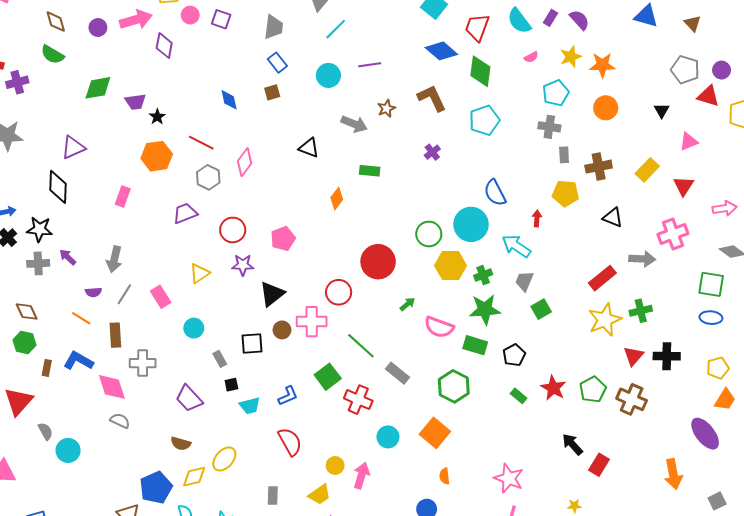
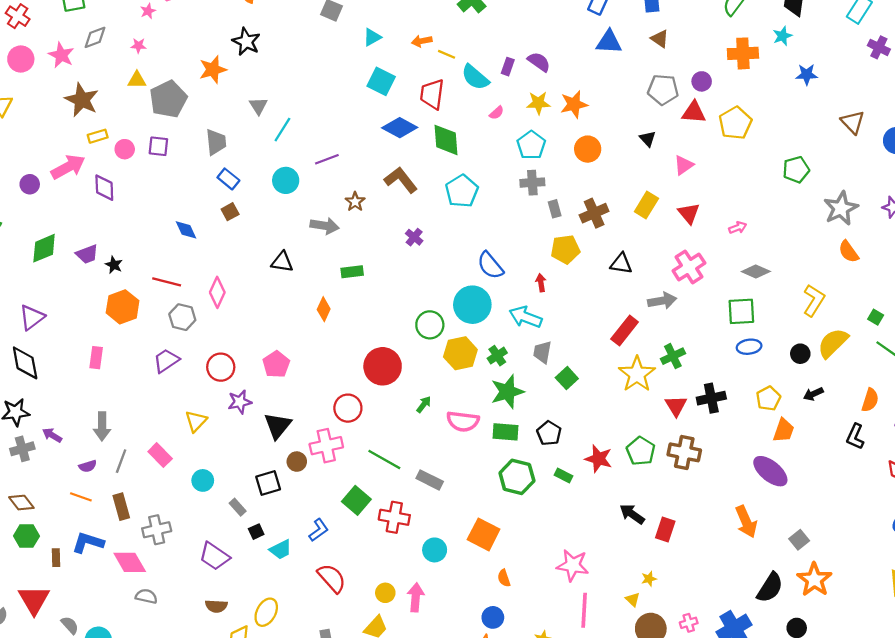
yellow star: (571, 57) -> (538, 103), turned 30
pink arrow: (725, 208) -> (738, 228), size x0.7
green hexagon: (454, 386) -> (517, 477), moved

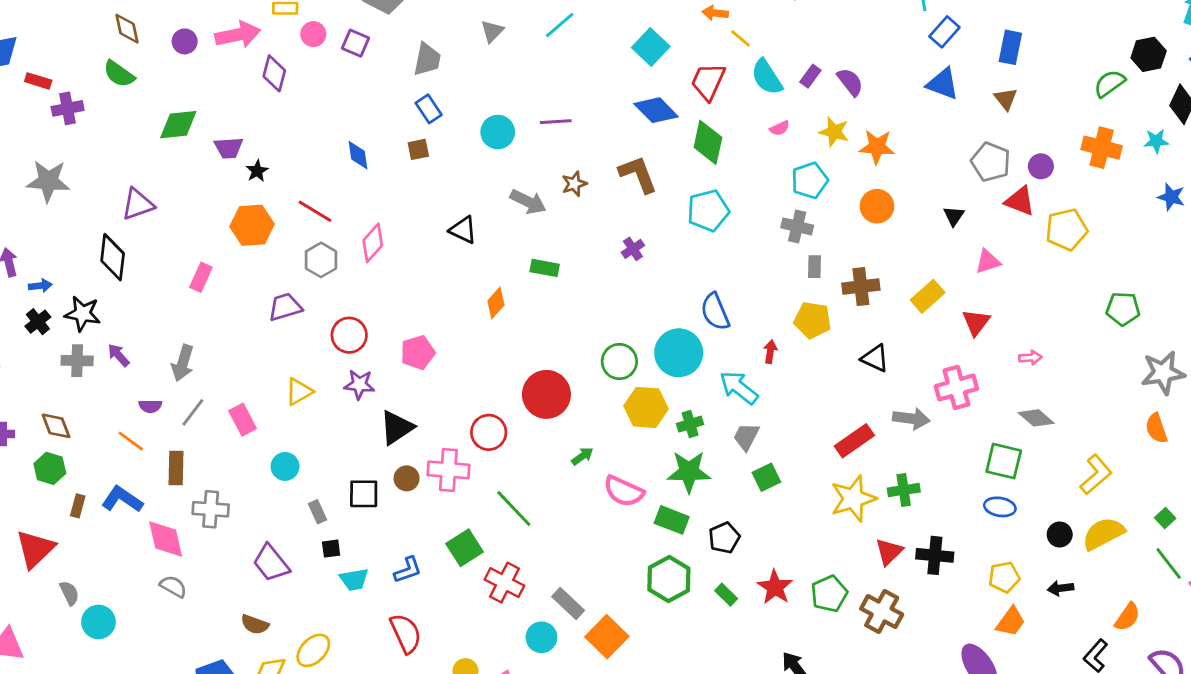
cyan line: (282, 130) -> (560, 25), moved
gray rectangle: (430, 480) -> (568, 603), moved

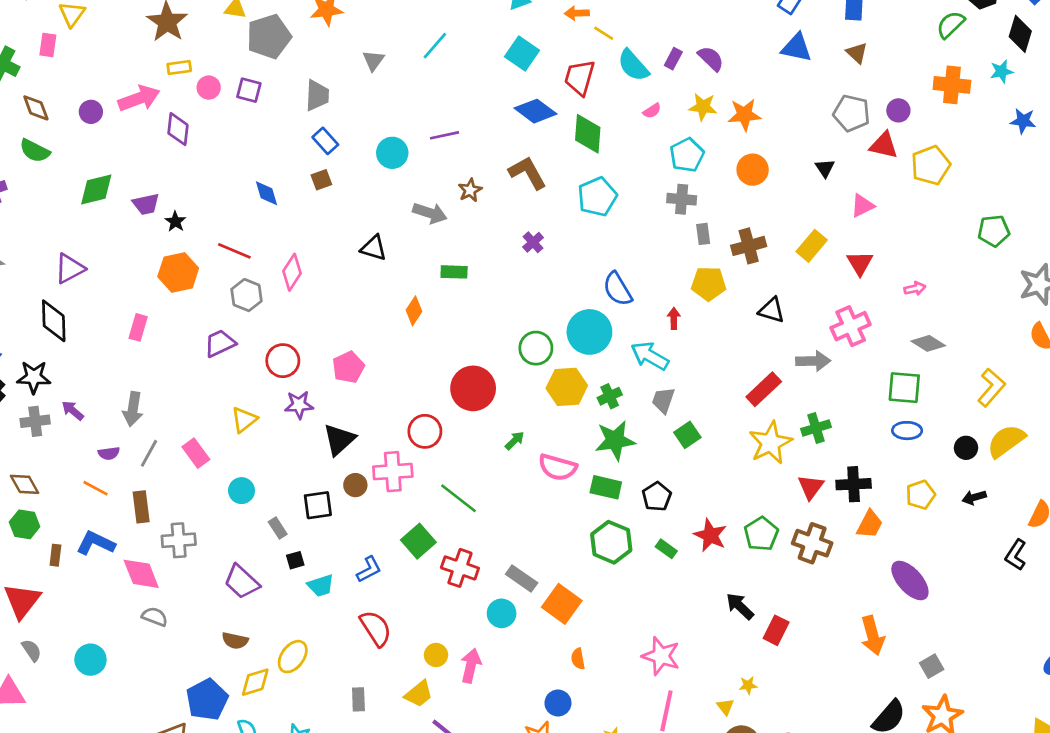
gray semicircle: (69, 593) -> (32, 650), moved
orange trapezoid: (1011, 622) -> (870, 524), moved

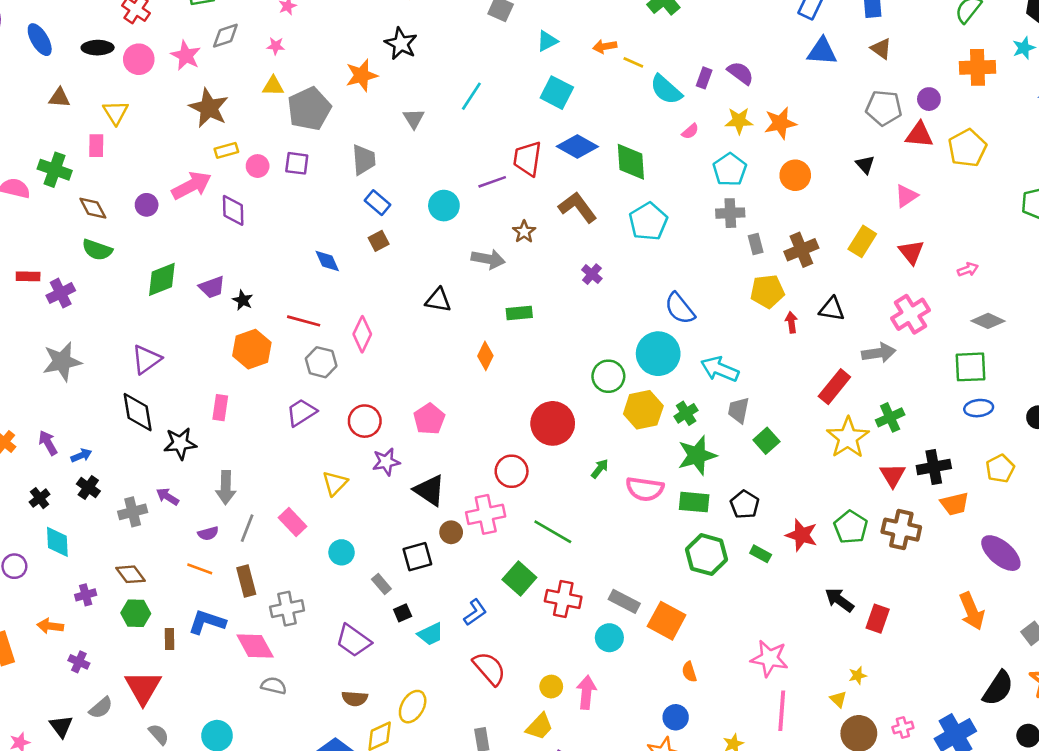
red trapezoid: (580, 78) -> (527, 159), moved
red arrow: (674, 318) -> (791, 322), moved
black star: (34, 377) -> (180, 443), moved
black triangle: (339, 440) -> (430, 490), turned -36
orange trapezoid: (870, 524) -> (955, 504), turned 56

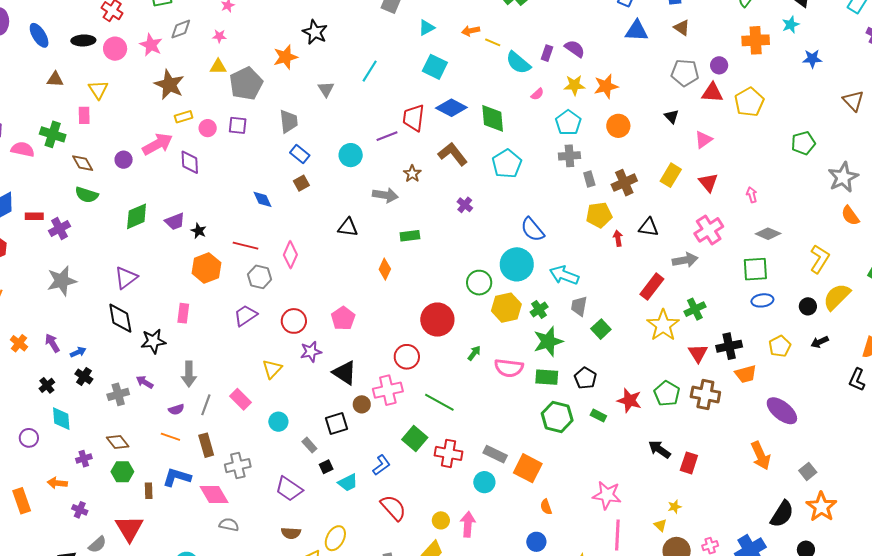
pink arrow: (968, 269) -> (752, 195), turned -84

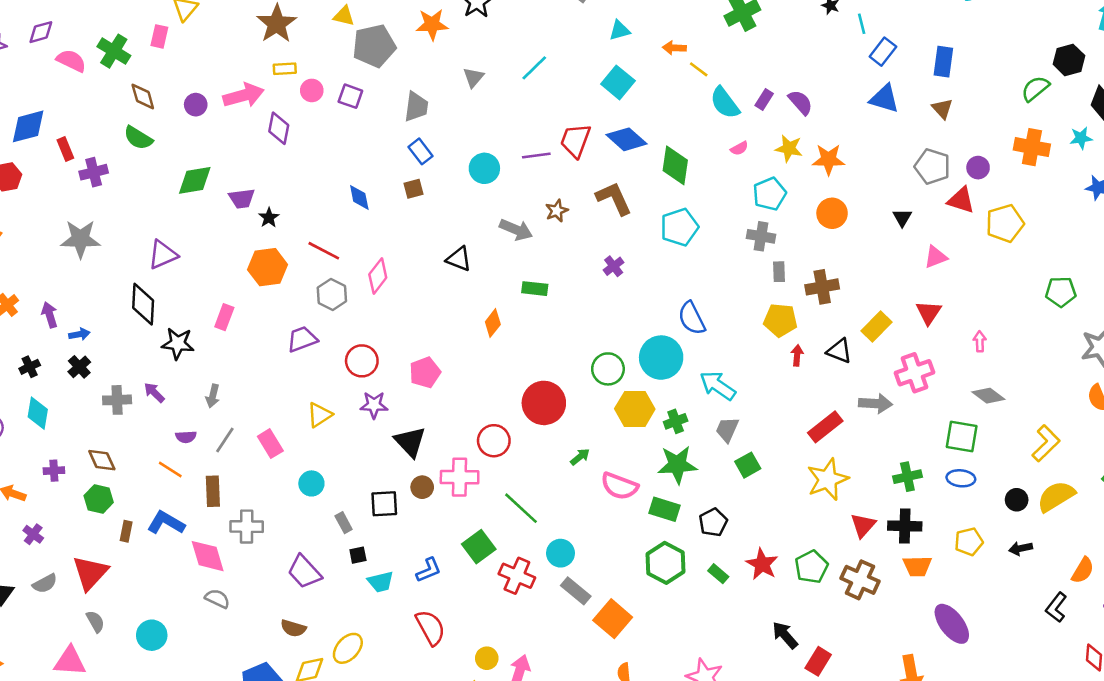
yellow rectangle: (671, 175) -> (876, 327), moved
red rectangle: (34, 216) -> (65, 149), turned 54
green cross: (695, 309) -> (907, 477), moved
gray arrow: (189, 374) -> (213, 396), size x0.7
cyan circle: (484, 482) -> (560, 553), moved

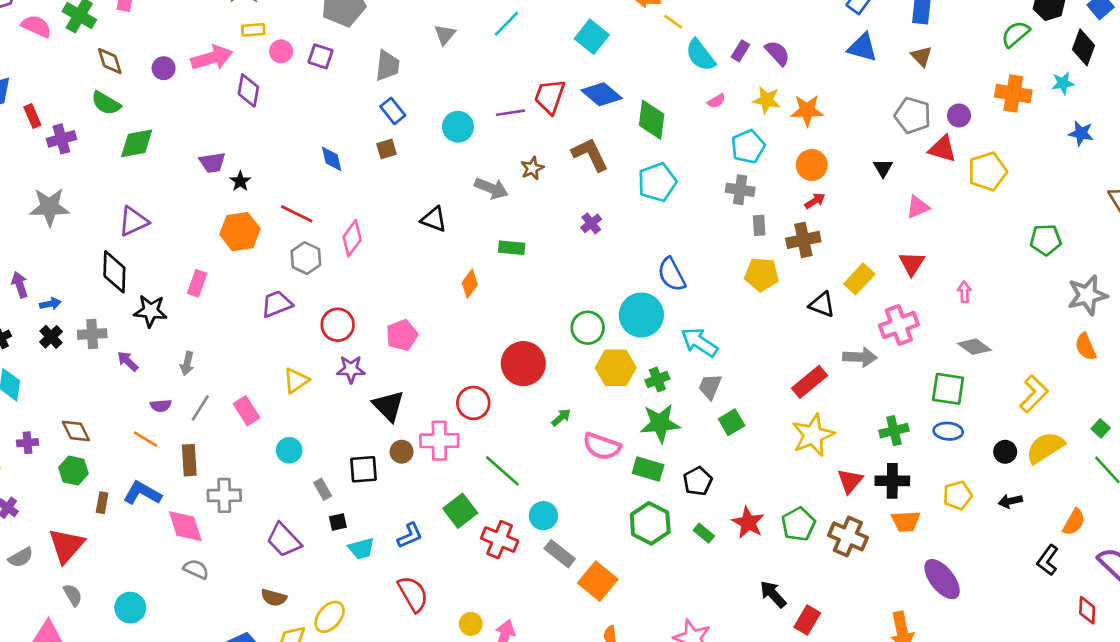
green diamond: (195, 180) -> (137, 143), moved
red arrow: (797, 355) -> (815, 201), moved, turned 54
gray cross: (117, 400) -> (92, 334), moved

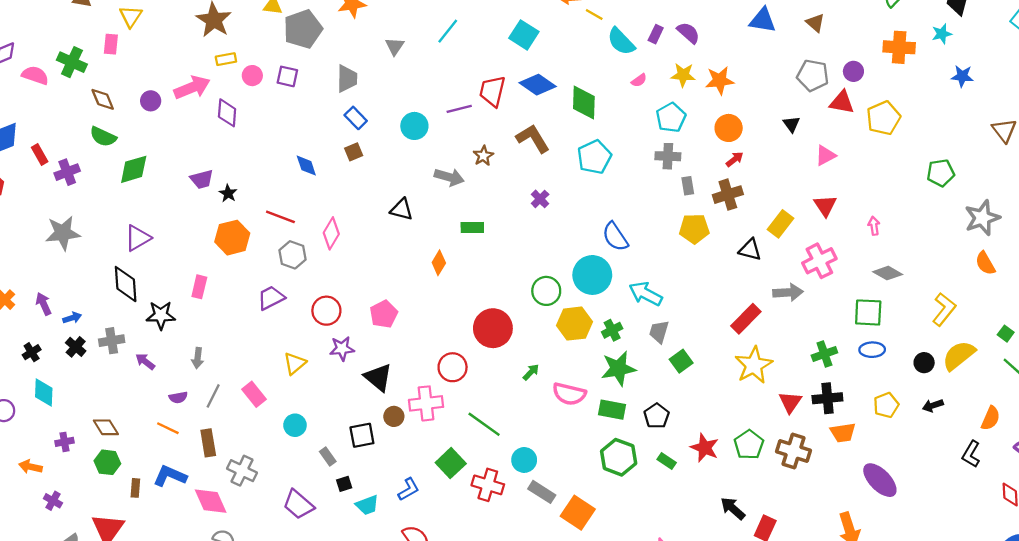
gray cross: (224, 495) -> (242, 471), turned 32

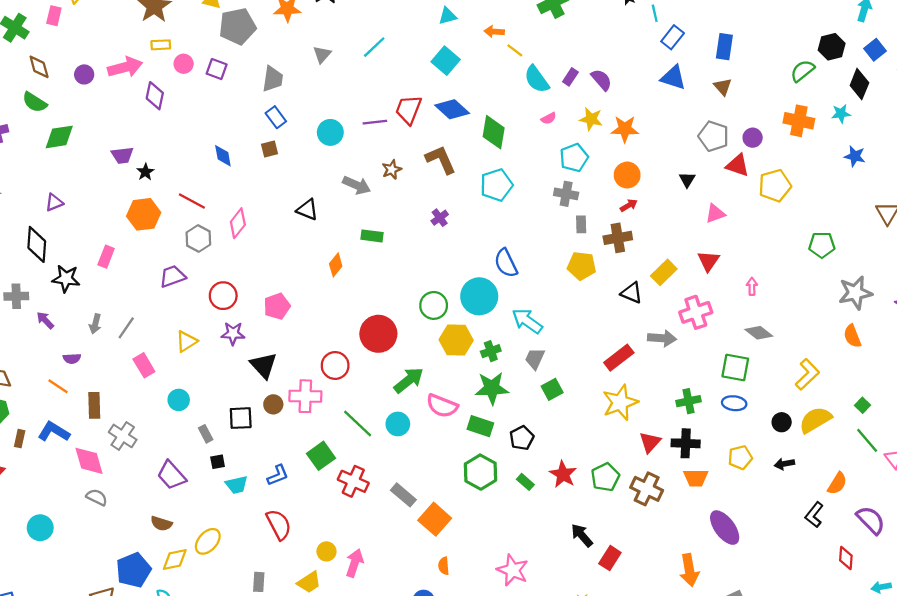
purple triangle: (138, 238) -> (54, 202), size x0.7
green arrow: (531, 372) -> (409, 380), size x1.8
gray line: (213, 396) -> (126, 328), moved
cyan circle: (524, 460) -> (398, 424), moved

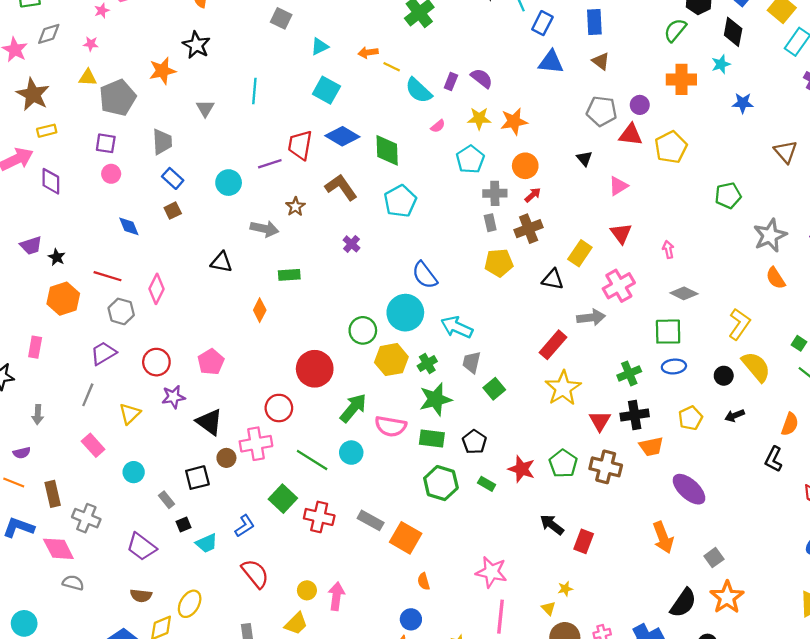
cyan line: (374, 47) -> (254, 91), turned -30
pink circle: (184, 64) -> (111, 174), moved
gray cross: (566, 194) -> (495, 193), moved
gray line: (126, 328) -> (88, 395), moved
yellow semicircle: (815, 420) -> (756, 367), turned 92

